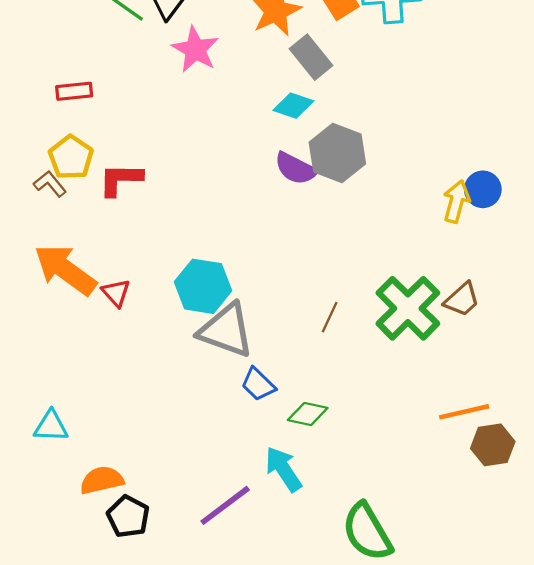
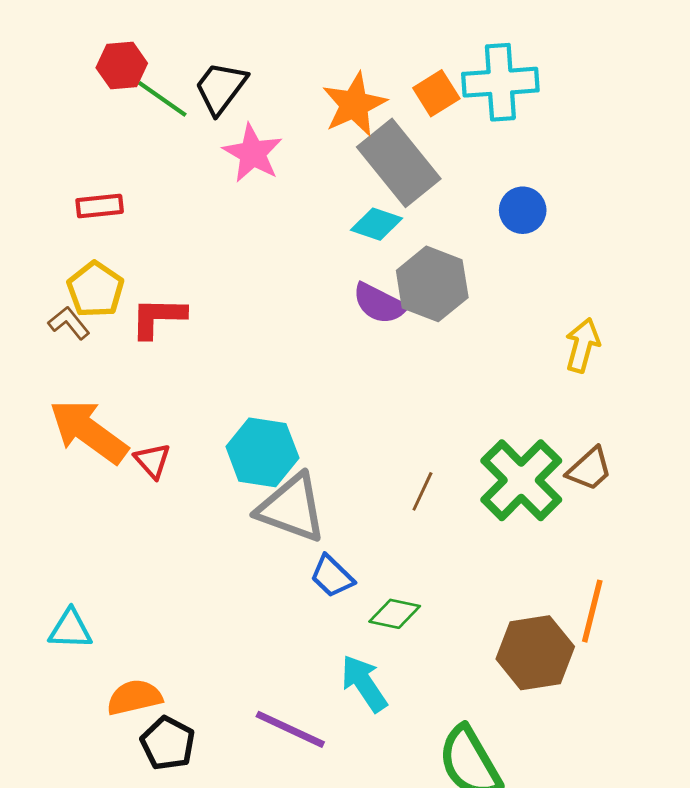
gray rectangle: (311, 57) -> (399, 163), size x1.5
blue circle: (483, 189) -> (523, 210), moved
orange line: (464, 412) -> (592, 611), turned -63
brown hexagon: (493, 445) -> (535, 653), moved, size x1.4
purple line: (225, 505) -> (290, 729), turned 62

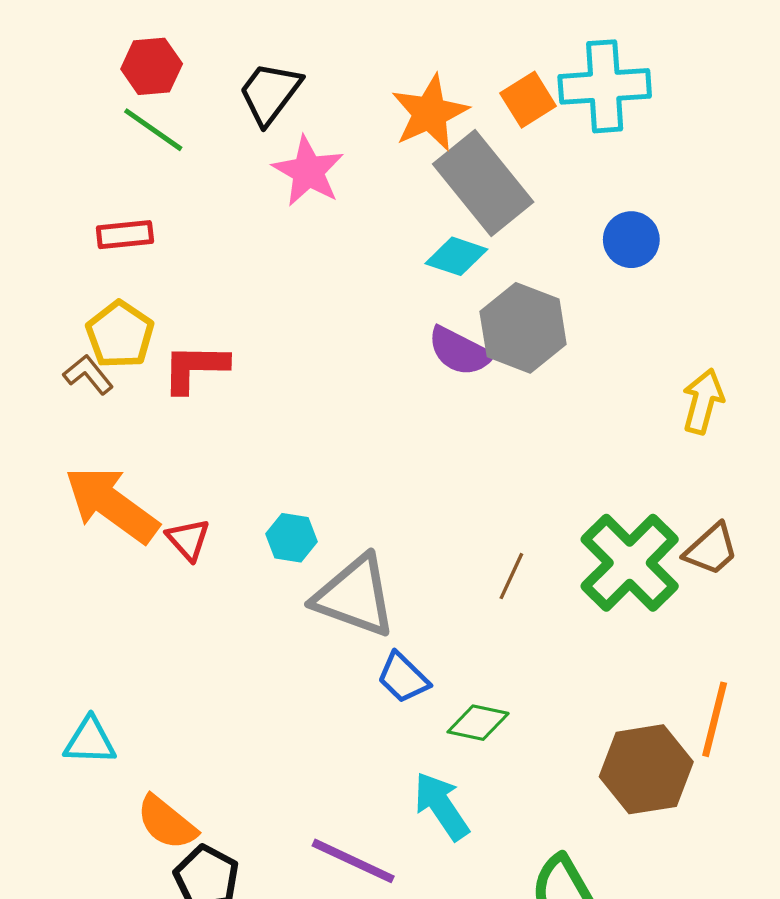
green line: (162, 99) -> (153, 130), moved
cyan hexagon: (262, 452) -> (291, 538), moved, size x0.6
orange semicircle: (134, 697) -> (167, 823), turned -128

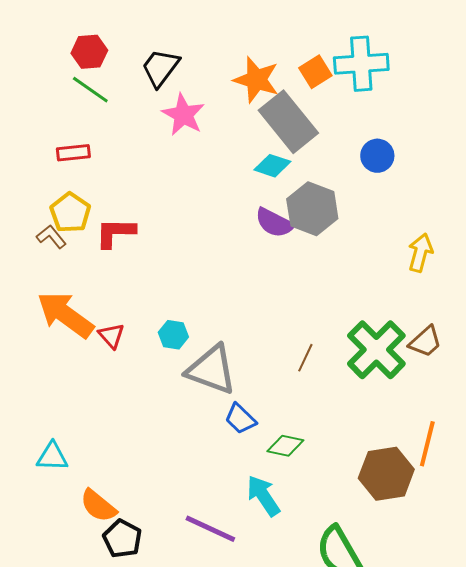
orange star: (430, 113) -> (256, 80), turned -30

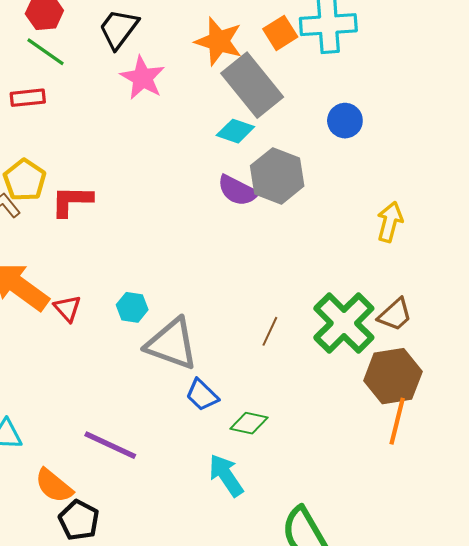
red rectangle: (73, 153) -> (28, 98), moved
brown hexagon: (386, 474) -> (393, 376), moved
purple line: (210, 529) -> (110, 445), moved

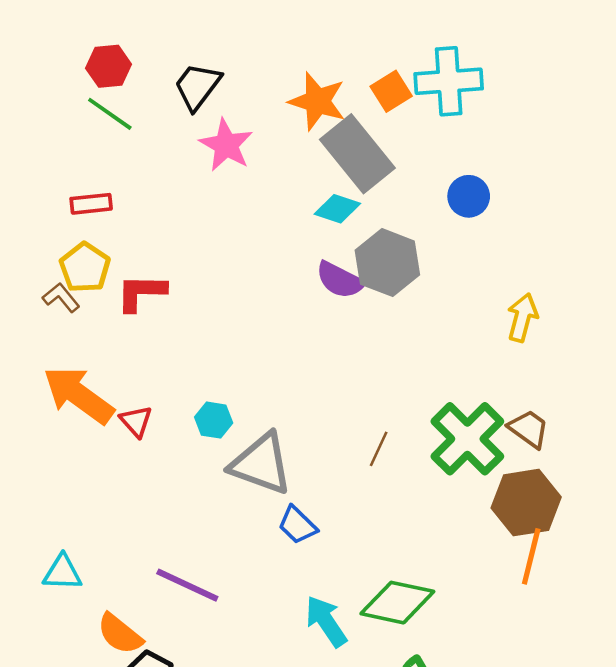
red rectangle: (28, 98) -> (91, 204), moved
brown trapezoid: (395, 315) -> (529, 429), turned -102
green diamond: (249, 423) -> (397, 603), moved, size x1.6

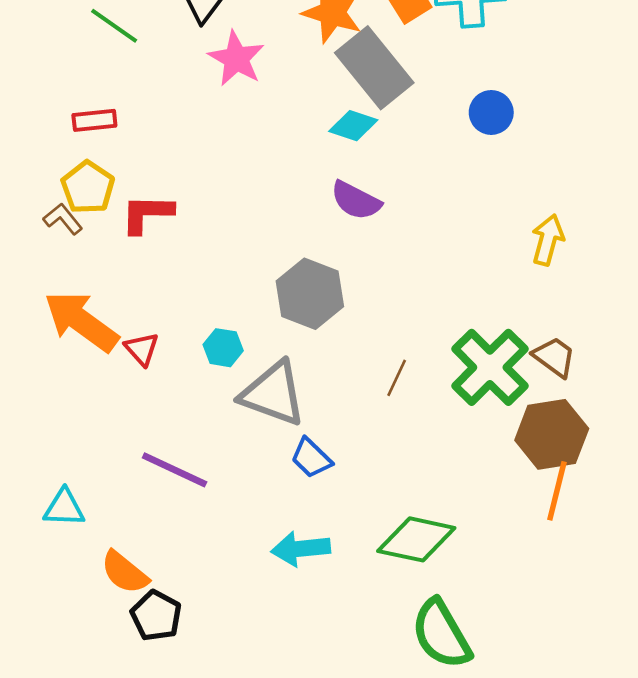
gray hexagon: (387, 263) -> (310, 294), moved
purple line: (187, 585) -> (175, 470), moved
cyan arrow: (326, 621) -> (301, 549), moved, turned -62

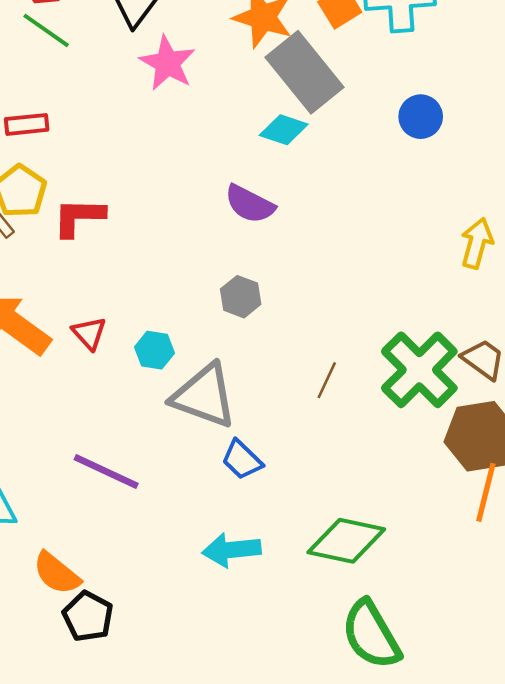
purple semicircle: (356, 201) -> (250, 204), moved
gray hexagon: (310, 294) -> (241, 297), size x0.6
red triangle: (142, 349) -> (89, 333), moved

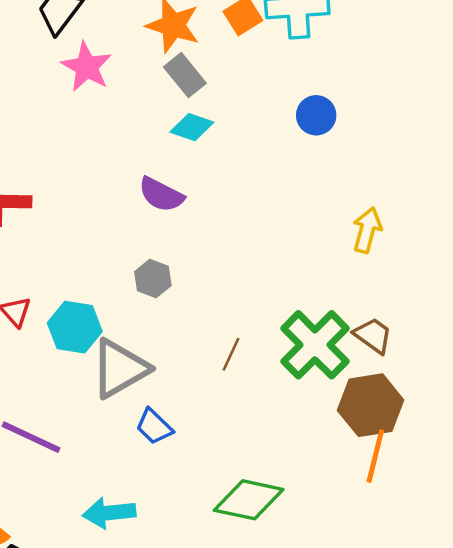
gray rectangle: (305, 72) -> (185, 75), moved, size x0.6
cyan hexagon: (154, 350) -> (75, 327), size x1.5
gray triangle: (204, 396) -> (120, 369), turned -50
cyan arrow: (231, 550) -> (109, 513), moved

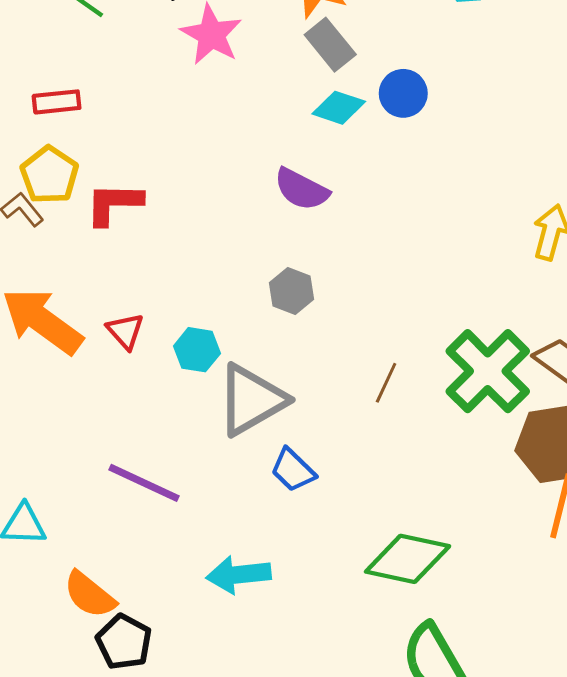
blue circle: (316, 115) -> (403, 93), moved
cyan hexagon: (75, 327) -> (197, 350), size x0.7

